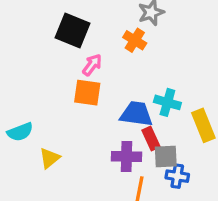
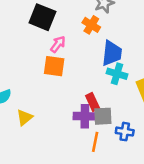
blue trapezoid: (136, 114) -> (112, 53), moved, turned 88
red rectangle: (151, 138) -> (93, 102), moved
gray square: (166, 156) -> (103, 116), moved

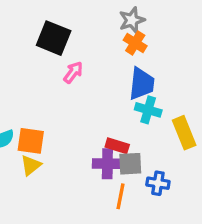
orange cross: (91, 25) -> (135, 43), moved
orange square: (54, 66) -> (31, 141), moved
red rectangle: (93, 102) -> (117, 146), turned -48

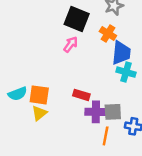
black square: (54, 38) -> (77, 19), moved
orange cross: (135, 43) -> (108, 34), moved
red rectangle: (117, 146) -> (81, 95), moved

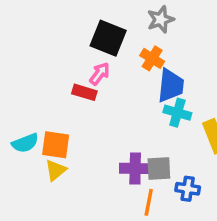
red rectangle: (81, 95) -> (84, 92), moved

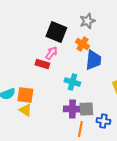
cyan cross: (177, 113) -> (72, 82), moved
yellow triangle: (56, 170) -> (25, 110), turned -48

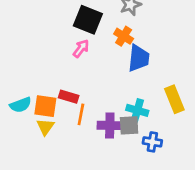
red rectangle: (42, 64) -> (69, 97), moved
cyan cross: (72, 82) -> (137, 110), moved
yellow triangle: (25, 110) -> (45, 127), turned 32
orange line: (80, 129) -> (81, 114), moved

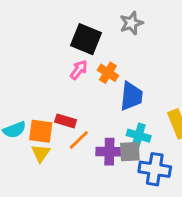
orange cross: (124, 36) -> (108, 73), moved
blue trapezoid: (139, 58) -> (131, 96), moved
orange line: (81, 114) -> (79, 140), turned 35
blue cross: (152, 142) -> (155, 169), size x1.5

